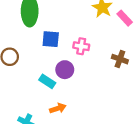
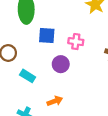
cyan rectangle: (47, 81) -> (28, 76), moved

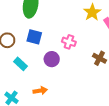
blue square: (47, 35) -> (34, 37), moved

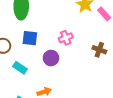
pink cross: (69, 42) -> (66, 38), turned -32

